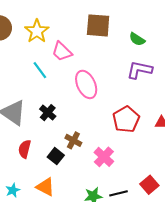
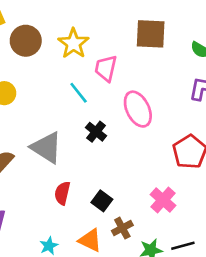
pink trapezoid: (62, 52) -> (106, 68), turned 60
black cross: (48, 113) -> (96, 132), moved
brown cross: (73, 140) -> (122, 228), moved, turned 35

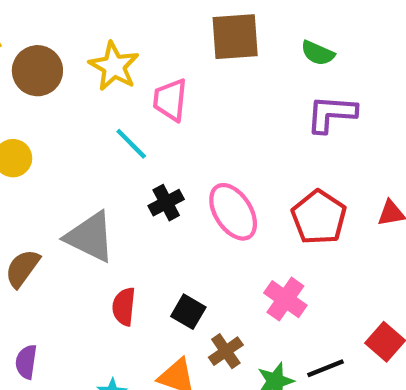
pink ellipse: (138, 109) -> (233, 212), moved
black cross: (96, 132) -> (166, 203), turned 30

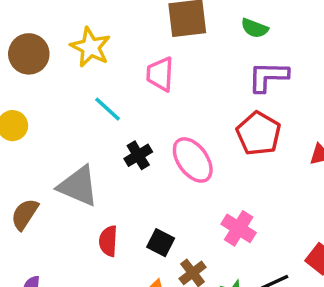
pink trapezoid: (170, 100) -> (160, 74), moved
red pentagon: (319, 217) -> (259, 134), moved

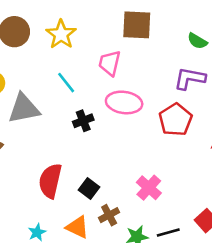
green semicircle: (255, 28) -> (197, 41), moved
pink ellipse: (193, 160) -> (124, 102), moved, turned -56
gray triangle: (78, 186) -> (24, 109), moved, turned -44
red semicircle: (108, 241) -> (50, 181), size x1.5

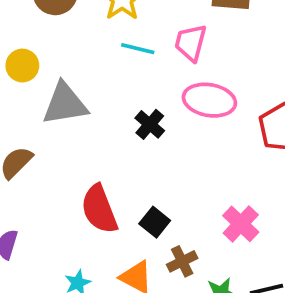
cyan line: (66, 83) -> (138, 49), moved, turned -40
black cross: (83, 121) -> (150, 124), turned -30
red semicircle: (50, 181) -> (99, 209), turned -36

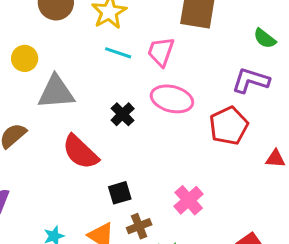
red semicircle: (99, 209) -> (80, 152), moved, turned -30
black square: (155, 222) -> (120, 193), turned 30

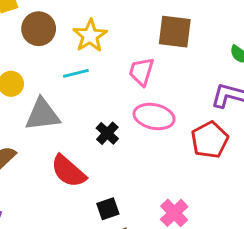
cyan line: (118, 53) -> (76, 73), moved, turned -30

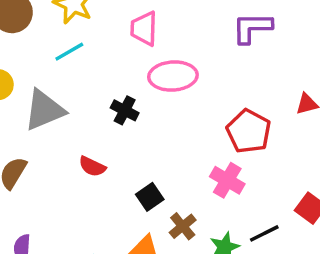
red pentagon: (210, 140) -> (249, 131), moved
red semicircle: (68, 171) -> (92, 166), size x0.6

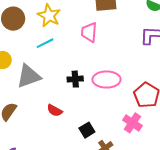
pink ellipse: (173, 76) -> (106, 80), moved
black cross: (125, 110) -> (75, 79), turned -35

